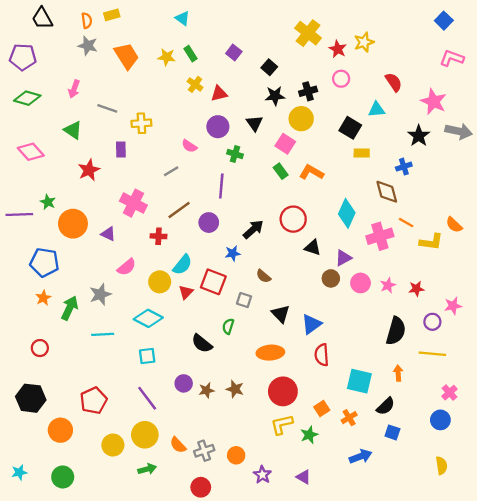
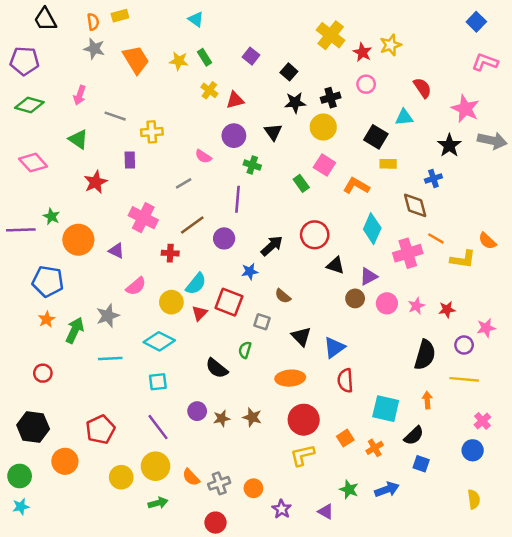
pink square: (285, 144) -> (324, 165), moved
orange L-shape: (311, 172) -> (356, 186), moved
green star: (309, 435) -> (349, 489), moved, turned -30
green circle: (63, 477) -> (20, 476), moved

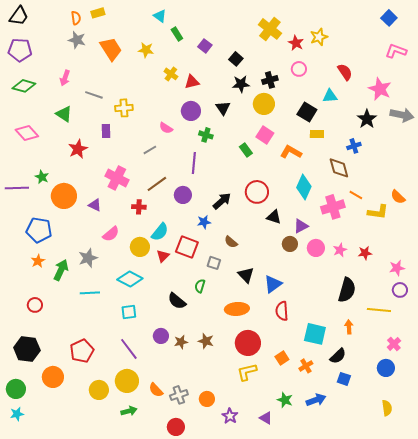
black trapezoid: (45, 19) -> (19, 16), moved, turned -115
green rectangle: (204, 57) -> (177, 34), moved
purple circle: (464, 345) -> (400, 290), moved

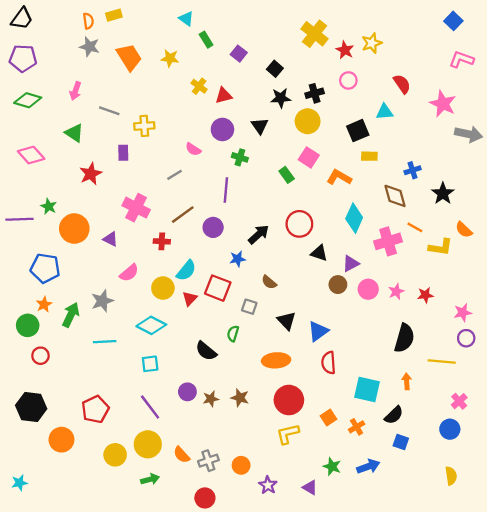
black square: (307, 112) -> (358, 131), turned 36
black star: (367, 119) -> (443, 194), moved
green circle: (16, 389) -> (28, 325), moved

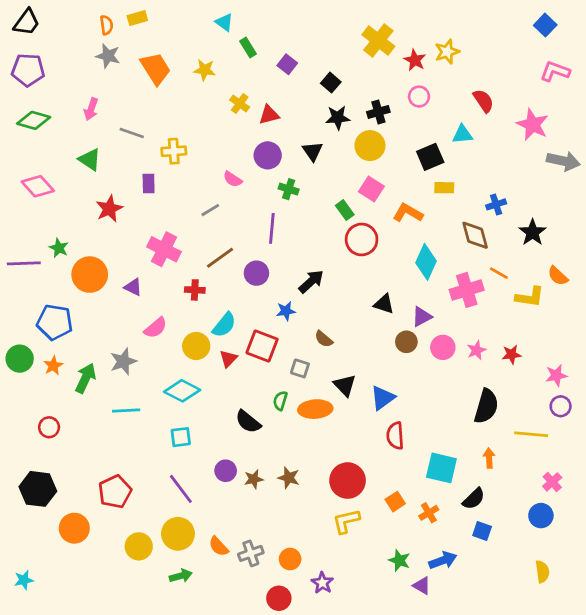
red circle: (299, 224) -> (362, 239), moved
green circle: (28, 325) -> (20, 359), moved
orange ellipse: (276, 360) -> (315, 409), moved
purple triangle: (310, 487) -> (422, 586), moved
red circle: (205, 498) -> (279, 598), moved

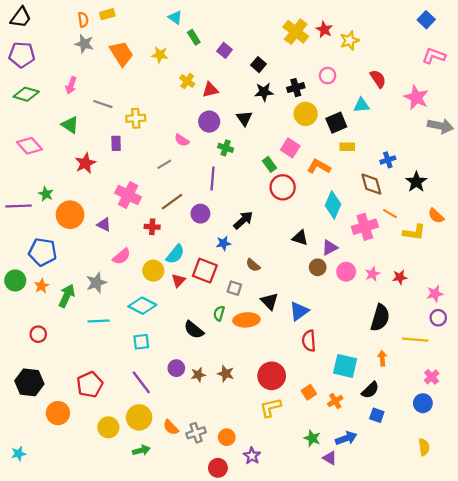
red star: (415, 60) -> (324, 30), moved
yellow circle: (370, 146) -> (306, 114), moved

